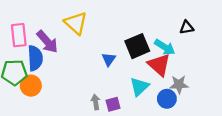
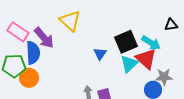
pink rectangle: (19, 35) -> (18, 32), turned -50
cyan triangle: (139, 87) -> (129, 64), moved

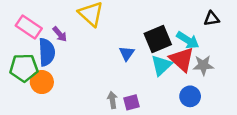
purple arrow: (44, 38) -> (60, 34), size x0.6
gray star: (164, 77) -> (203, 65), moved

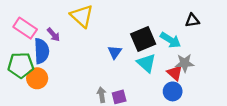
red triangle: (182, 59) -> (175, 73), moved, size x0.7
cyan triangle: (161, 65) -> (146, 63), turned -35

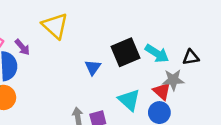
black triangle: (192, 20) -> (191, 57), moved
cyan triangle: (146, 63) -> (129, 100), moved

